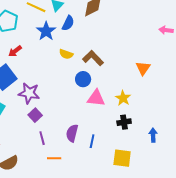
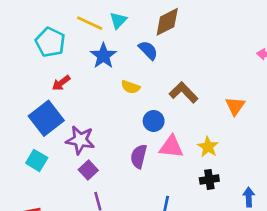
blue semicircle: (68, 23) -> (148, 50), moved, turned -70
brown L-shape: (93, 58) -> (184, 92), moved
purple semicircle: (72, 133) -> (139, 156), moved

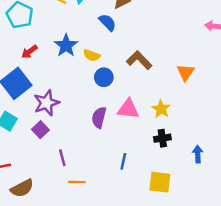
blue star: (103, 56) -> (66, 46), moved
blue circle: (154, 121) -> (104, 77), moved
purple star: (80, 140) -> (46, 103), turned -30
purple square: (88, 170) -> (40, 130), moved

